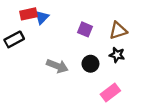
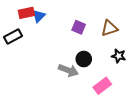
black star: (117, 55) -> (119, 56), moved
gray arrow: (57, 66) -> (68, 70), moved

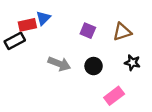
red rectangle: (26, 13) -> (27, 25), moved
gray arrow: (68, 70) -> (59, 64), moved

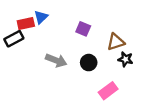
brown triangle: (122, 32) -> (116, 42), moved

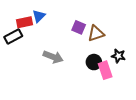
brown triangle: (116, 42) -> (96, 33), moved
black circle: (89, 63) -> (94, 62), moved
pink rectangle: (108, 91) -> (105, 70), moved, turned -72

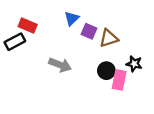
blue triangle: (39, 16) -> (72, 19), moved
red rectangle: (24, 22) -> (28, 25), turned 35
pink rectangle: (105, 70) -> (119, 80), turned 30

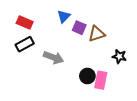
black rectangle: (15, 42) -> (25, 44), moved
black circle: (106, 71) -> (87, 76), moved
pink rectangle: (119, 80) -> (101, 80), moved

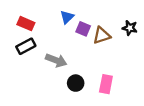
black star: (119, 56) -> (130, 28), moved
black circle: (87, 76) -> (76, 83), moved

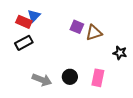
blue triangle: (67, 17) -> (34, 16), moved
black star: (130, 28) -> (120, 53), moved
gray arrow: (56, 60) -> (42, 80), moved

